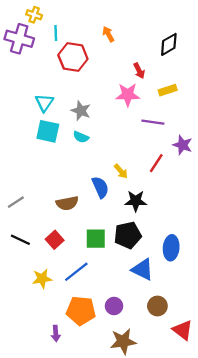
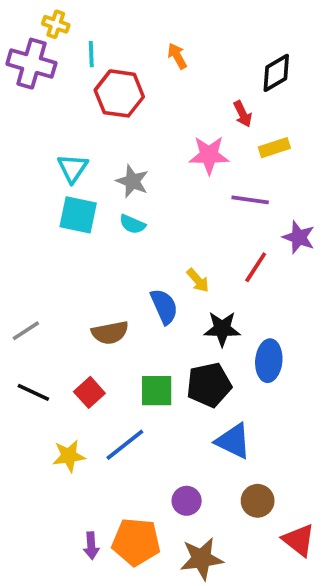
red arrow: (139, 71) -> (243, 114), moved
blue ellipse: (171, 248) -> (269, 361), moved
orange pentagon: (81, 311) -> (136, 542), moved

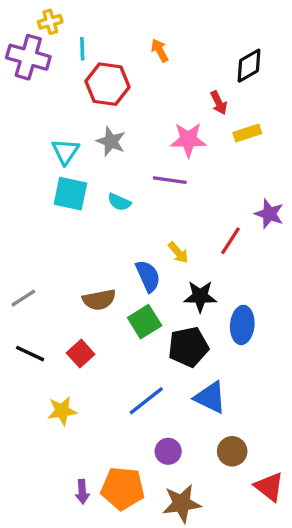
yellow cross: (56, 24) -> (50, 22), turned -35
gray star: (132, 181) -> (111, 141), moved
purple line: (250, 200) -> (170, 180), moved
green square: (157, 391) -> (145, 322), moved, turned -32
blue line: (125, 445) -> (146, 401), moved

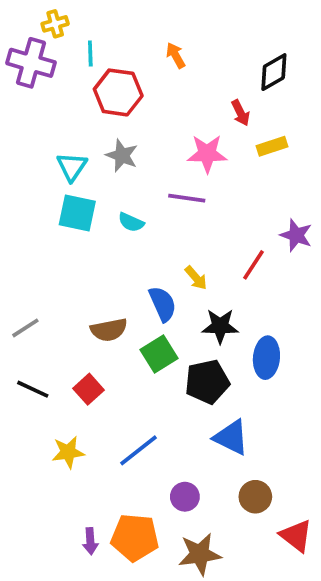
blue line: (146, 401) -> (139, 450), moved

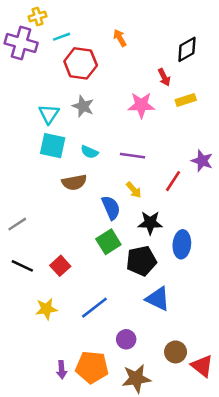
cyan line: (90, 54) -> (62, 37), turned 72
purple line: (187, 198) -> (132, 156), moved
brown semicircle: (109, 330) -> (74, 182), moved
brown circle: (255, 497) -> (176, 352), moved

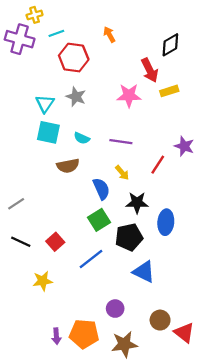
red arrow: (164, 77) -> (150, 70), size x1.5
blue line: (94, 308) -> (91, 259), moved

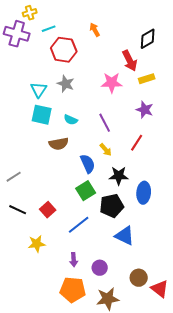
purple line: (121, 142) -> (105, 123), turned 54
purple star: (184, 146) -> (145, 110), moved
purple arrow: (56, 336) -> (74, 260), moved

